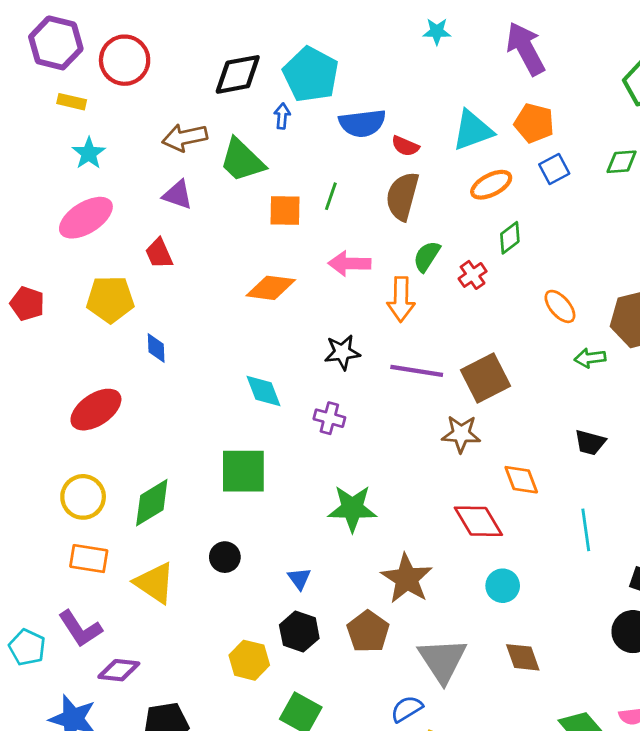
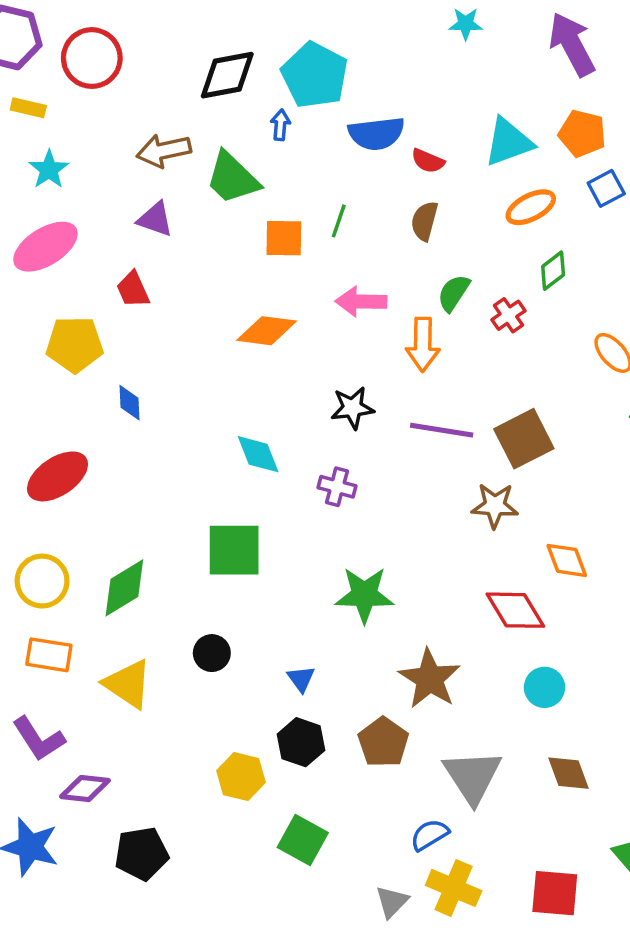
brown semicircle: (402, 196) -> (424, 221), size x0.7

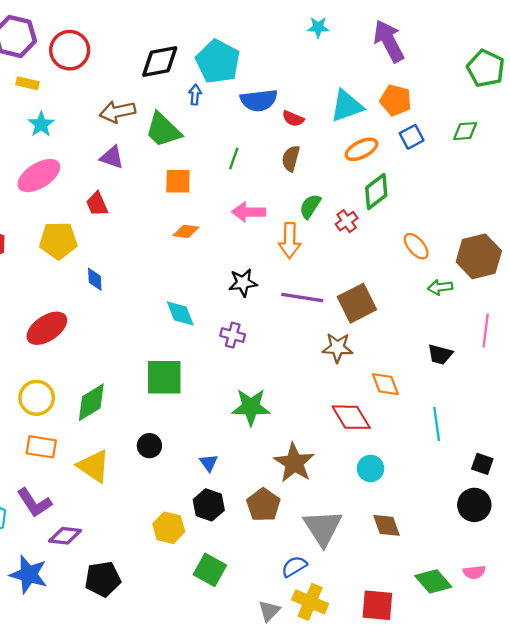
orange square: (284, 238) -> (178, 181), moved
green diamond: (553, 271) -> (376, 191), size x1.4
orange diamond: (267, 331) -> (186, 231), size x0.7

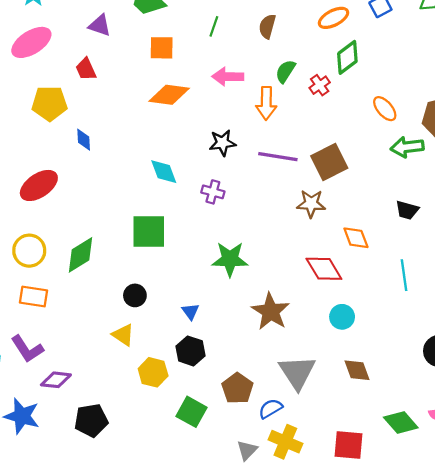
orange diamond: (186, 231) -> (169, 95), size x1.6
green arrow: (440, 287) -> (407, 147), size x1.4
yellow triangle: (94, 466) -> (123, 335), moved, size x0.7
brown pentagon: (263, 505) -> (237, 388), moved

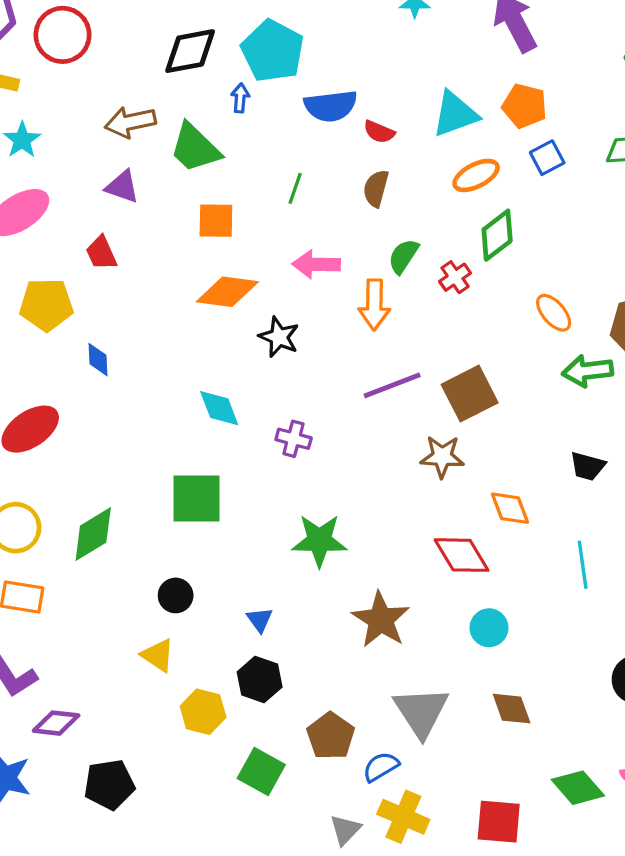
black star: (222, 143) -> (279, 337), moved, turned 30
purple line: (278, 157) -> (392, 385), turned -30

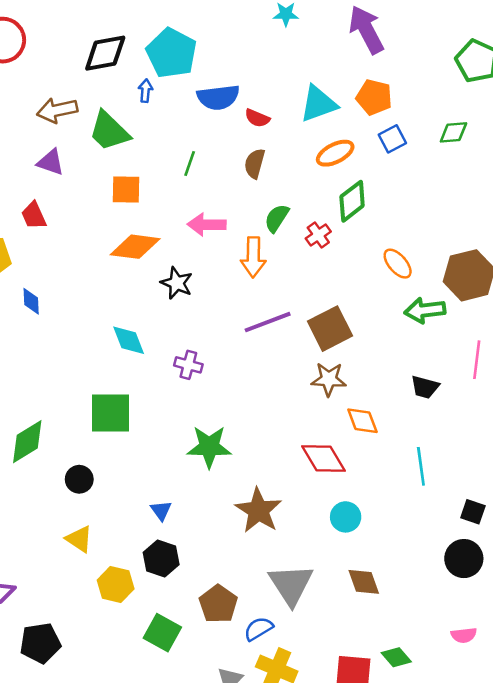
brown star: (442, 457) -> (329, 379), moved
black circle: (176, 595) -> (79, 479), moved
green diamond: (578, 788) -> (396, 657), moved, size x0.7

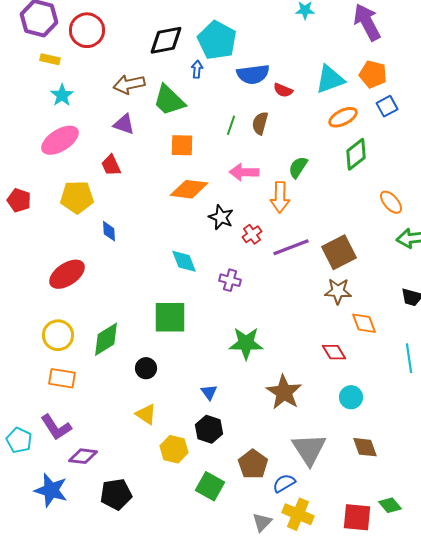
brown semicircle: (255, 164) -> (260, 123), moved
red cross: (318, 235) -> (252, 234), moved
red diamond: (323, 458) -> (334, 352), size x0.7

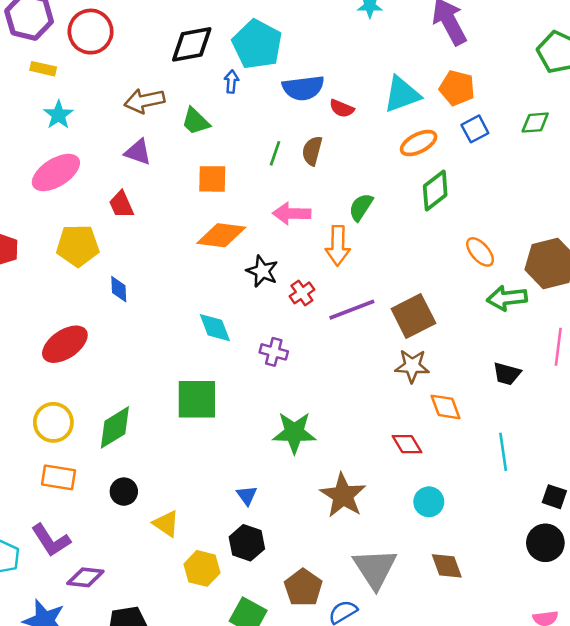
green trapezoid: (169, 100) -> (196, 121), size x0.7
black circle: (146, 368) -> (124, 492), moved

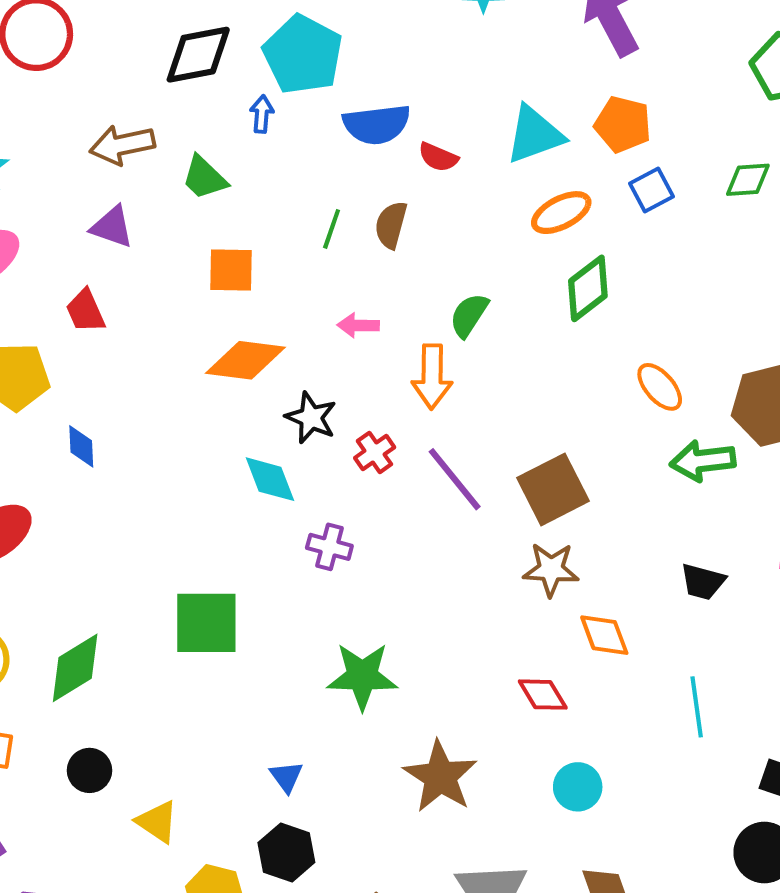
pink arrow: (292, 214) -> (358, 325), size x0.7
purple line: (352, 310) -> (455, 479), turned 72
cyan diamond: (215, 328) -> (270, 479), moved

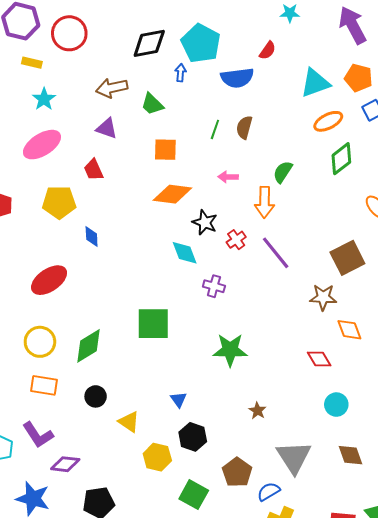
red semicircle: (438, 157) -> (268, 50), moved, turned -78
brown square: (553, 489) -> (347, 258), moved
blue triangle: (286, 777) -> (179, 399), moved
brown star: (440, 777) -> (257, 411), moved, size x0.5

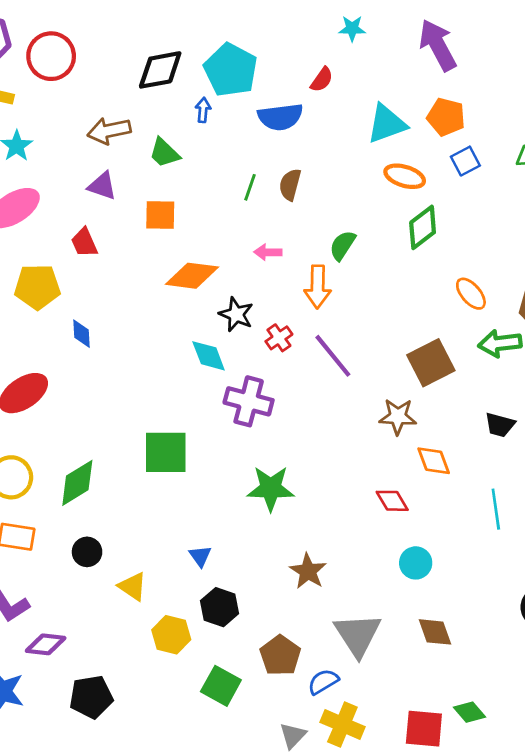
orange ellipse: (328, 121) -> (405, 176), turned 44
orange square: (165, 150) -> (160, 215), moved
purple cross: (214, 286) -> (249, 401), size x1.6
brown star: (257, 411) -> (308, 571), size x1.5

